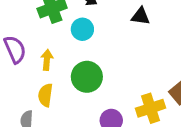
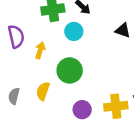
yellow semicircle: (45, 95) -> (43, 91), moved

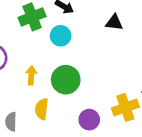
yellow arrow: (40, 50) -> (31, 75), moved

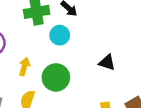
black triangle: (114, 22) -> (107, 62), moved

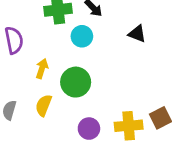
black triangle: (107, 62) -> (137, 34), moved

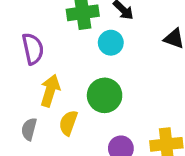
yellow arrow: (42, 69) -> (50, 91), moved, size x1.4

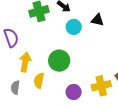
cyan circle: (111, 43) -> (74, 27), moved

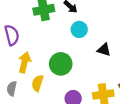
black triangle: (97, 20) -> (104, 50), moved

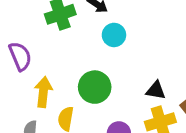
black triangle: (104, 50) -> (156, 90), moved

